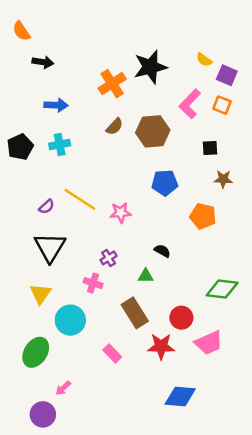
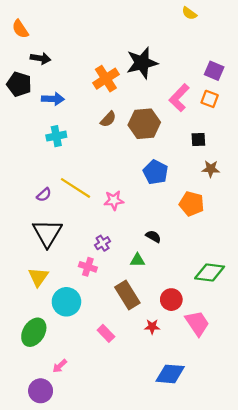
yellow semicircle: (204, 60) -> (189, 13), moved
black pentagon: (20, 147) -> (19, 84), moved, turned -30
blue pentagon: (165, 183) -> (156, 172), turned 30
pink trapezoid: (209, 343) -> (197, 323), turned -100
red star: (161, 346) -> (152, 327), size x0.6

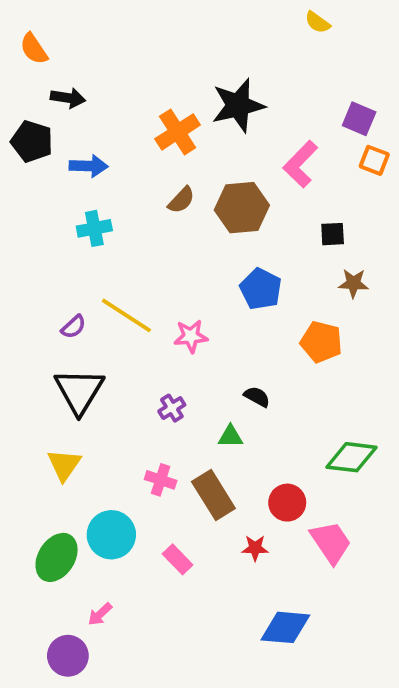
orange square: (210, 99) -> (374, 160), moved
pink cross: (88, 267) -> (161, 480), moved
cyan circle: (66, 302) -> (111, 535), moved

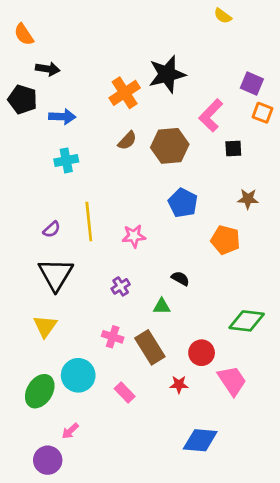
black square: (333, 234) -> (233, 148), moved
yellow line: (126, 315) -> (89, 221), turned 51

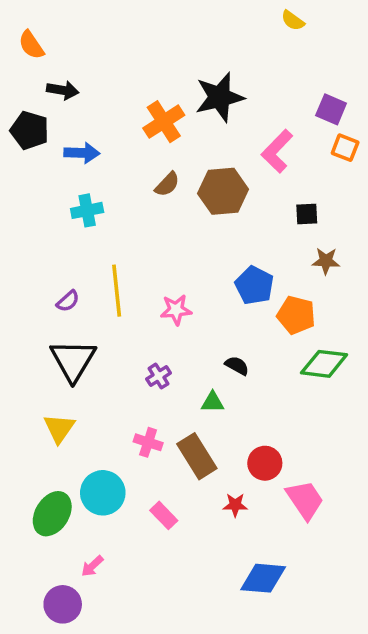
black square: (233, 148) -> (307, 214), moved
blue pentagon: (183, 203) -> (254, 285), moved
green diamond: (247, 321) -> (324, 364), moved

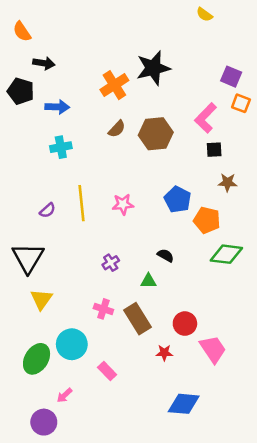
pink L-shape: (277, 151) -> (206, 118), moved
pink star: (176, 310) -> (123, 204), moved
black triangle: (73, 360) -> (28, 258), moved
pink rectangle: (164, 515) -> (107, 371), moved

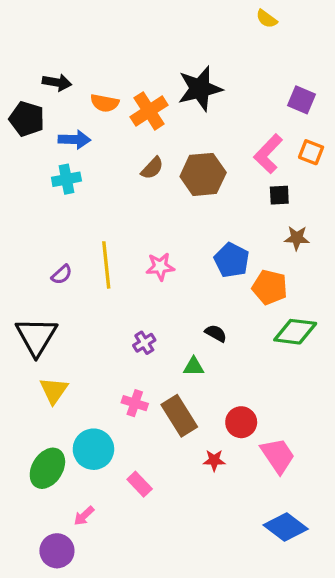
orange semicircle: (22, 32) -> (105, 103), moved, turned -45
orange square: (241, 103) -> (311, 152), moved
cyan cross: (61, 147) -> (66, 179), moved
blue diamond: (184, 404) -> (286, 527), moved, turned 32

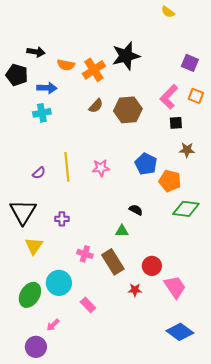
purple cross: (144, 343) -> (62, 219), moved, turned 32

